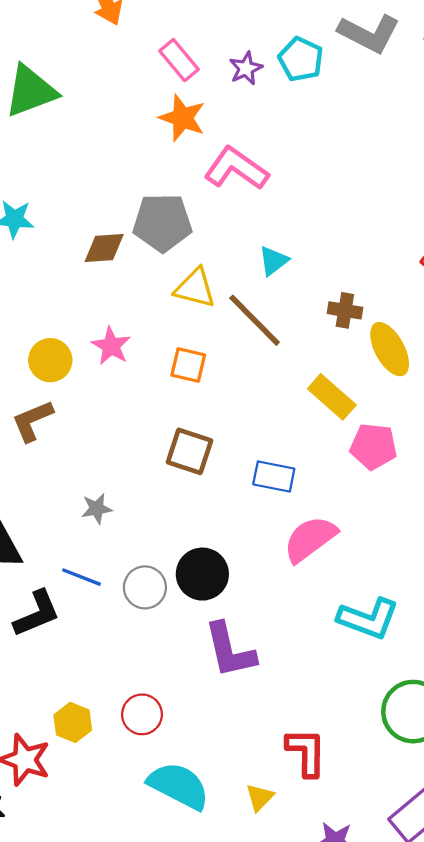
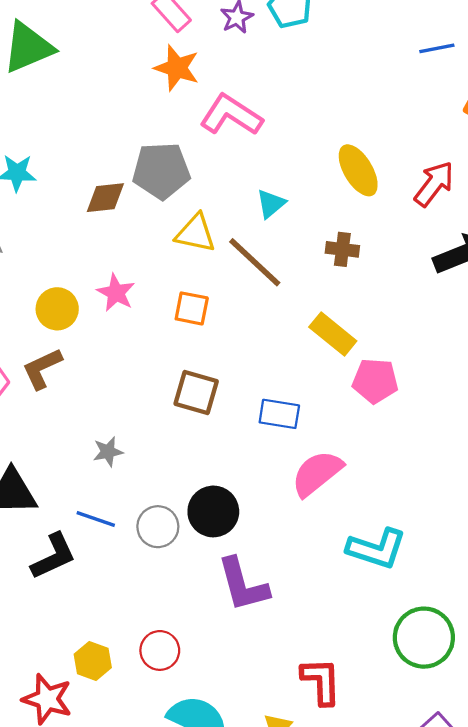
yellow ellipse: (390, 349) -> (358, 170), moved

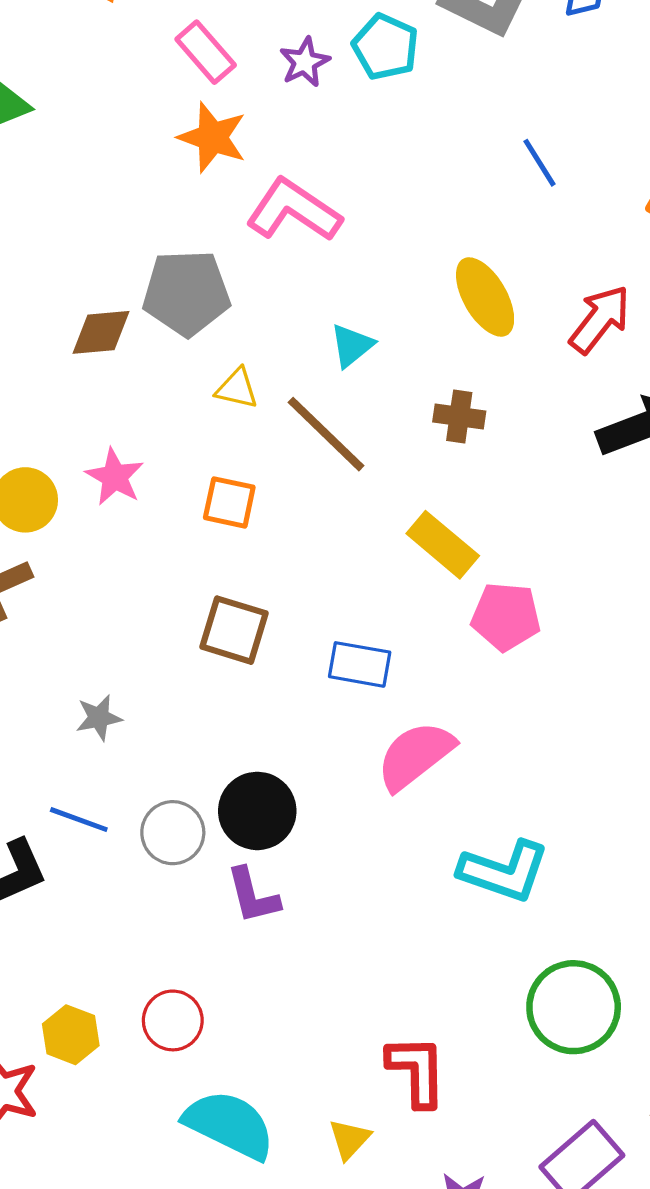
blue line: (437, 48) -> (539, 163), moved, turned 68
yellow triangle: (196, 233) -> (237, 389), size x0.7
purple L-shape: (243, 585) -> (253, 896), moved, size x0.7

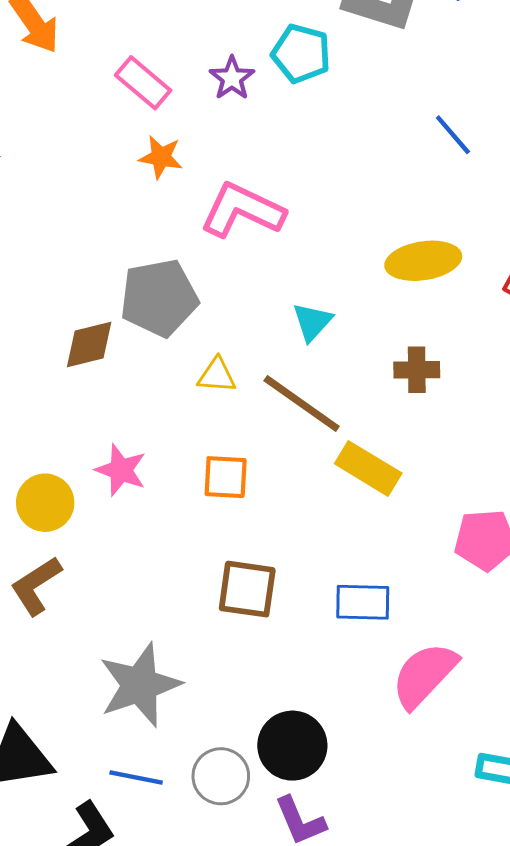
orange star: (213, 137) -> (161, 157), size x0.7
yellow ellipse: (485, 297) -> (423, 261), turned -60
yellow rectangle: (443, 545) -> (368, 468), moved
gray star: (99, 718) -> (140, 685), size x2.0

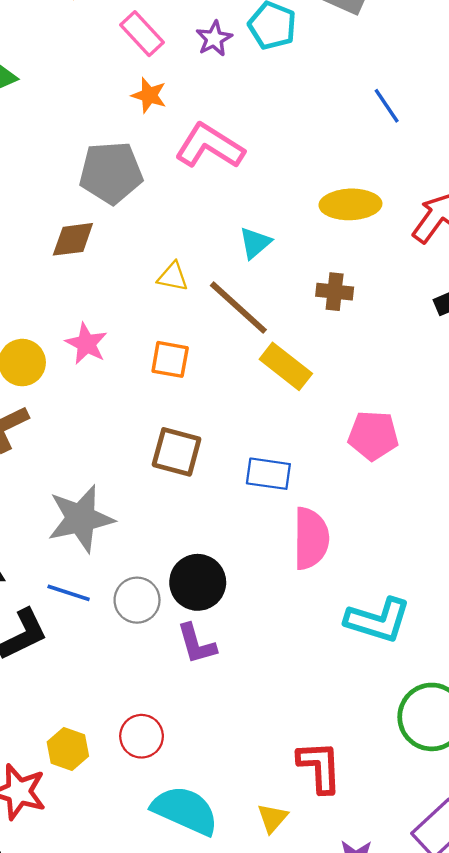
gray pentagon: (159, 298) -> (111, 173), moved
pink semicircle: (424, 675) -> (311, 538), turned 130

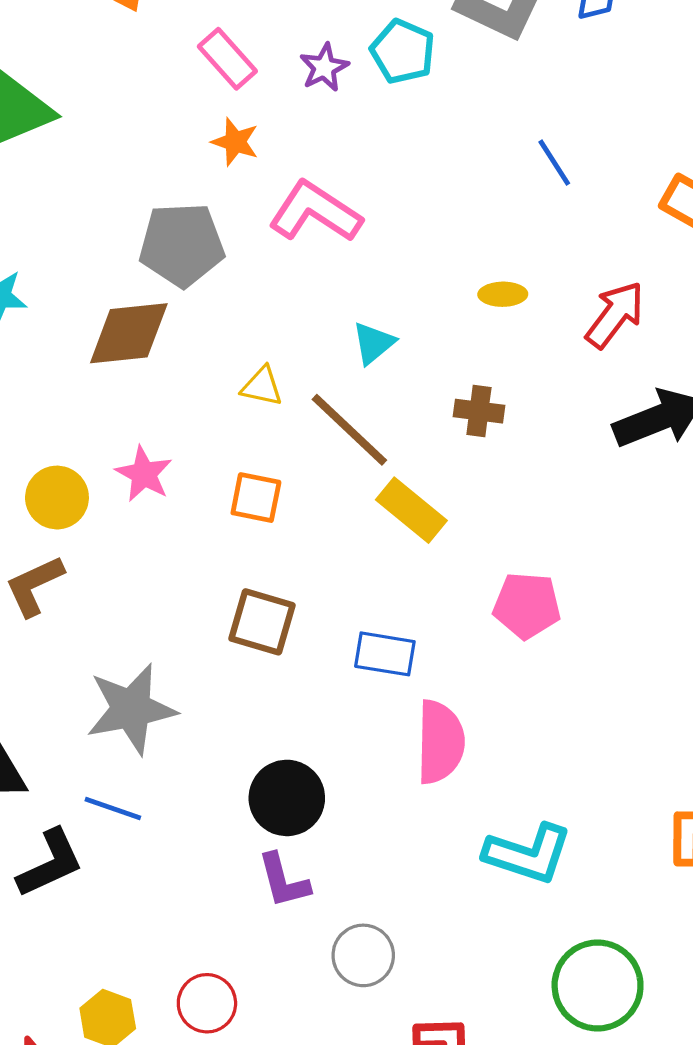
yellow ellipse: (350, 204) -> (503, 294), size x0.6
brown diamond: (73, 239) -> (129, 333), size x1.4
gray circle: (137, 600) -> (363, 955), moved

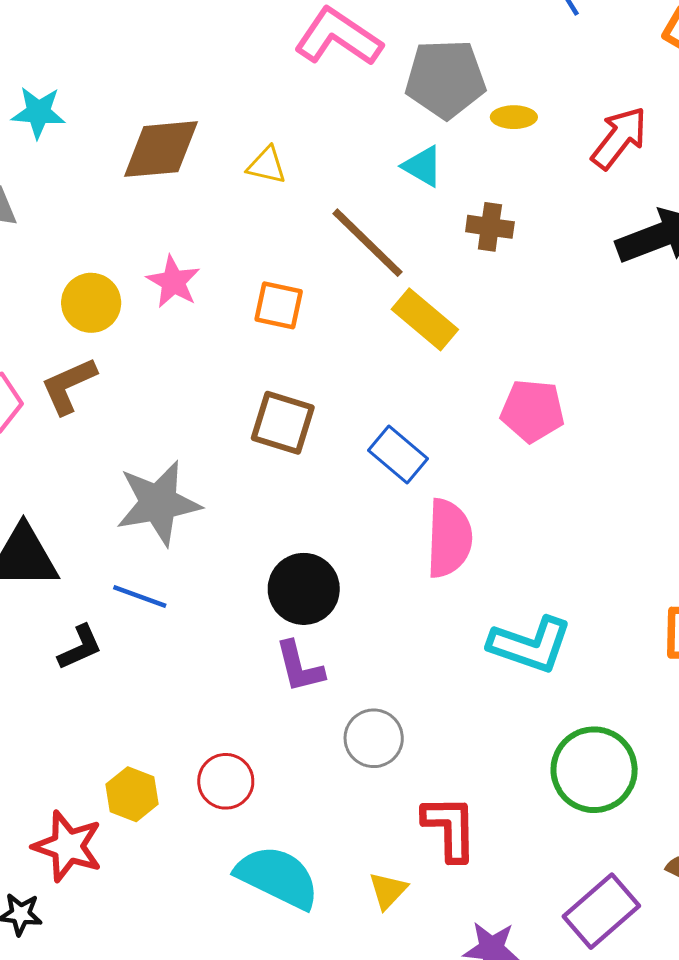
gray pentagon: (182, 245) -> (445, 79), moved
cyan triangle: (374, 343) -> (423, 166), moved, turned -51
yellow triangle: (262, 386) -> (267, 165), moved
blue rectangle: (385, 654) -> (398, 454), turned 30
black L-shape: (50, 863) -> (80, 647), size x0.7

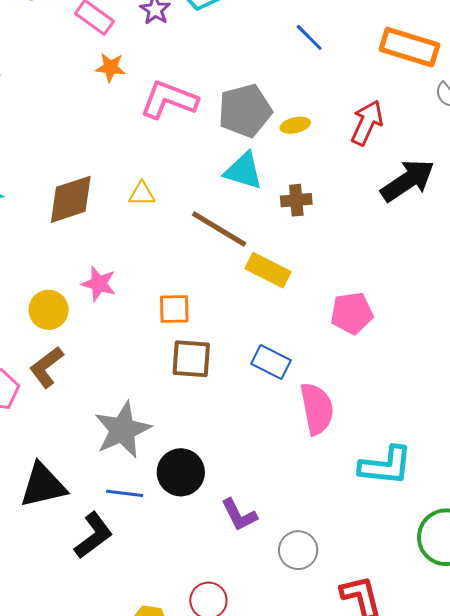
cyan triangle: (423, 166) -> (243, 171), size x1.4
orange square: (279, 305) -> (174, 309), moved
black circle: (304, 589) -> (181, 472), moved
black L-shape: (80, 647) -> (93, 535), size x1.4

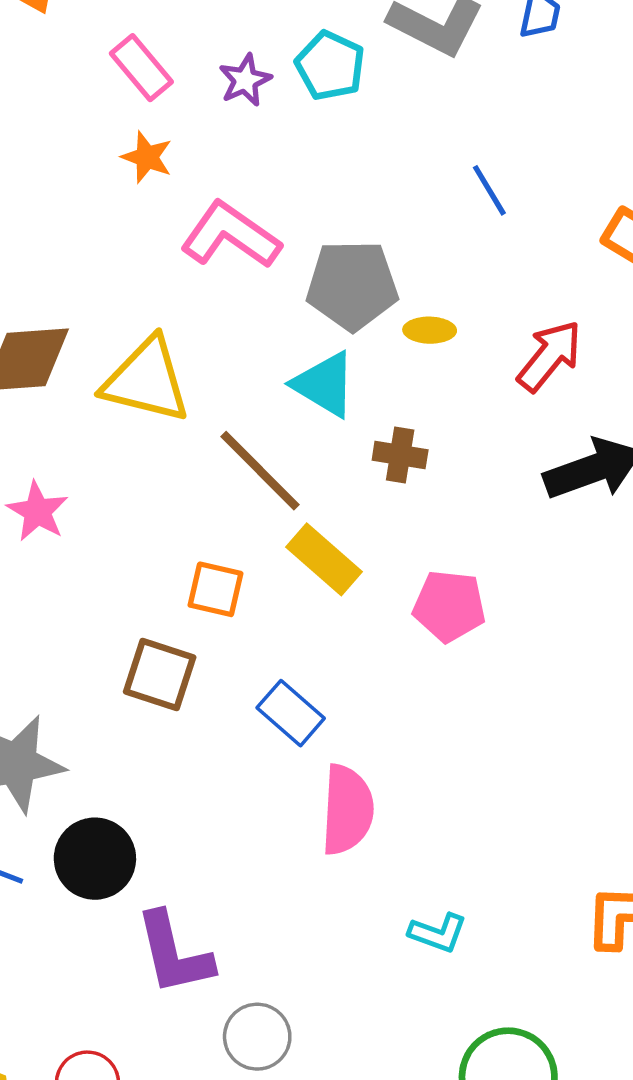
yellow triangle: (142, 194) -> (146, 380), size x2.0
orange square: (174, 309) -> (215, 589), moved
pink pentagon: (352, 313) -> (449, 606), moved
cyan L-shape: (386, 466) -> (438, 933), size x0.6
purple L-shape: (239, 515) -> (174, 953), size x1.4

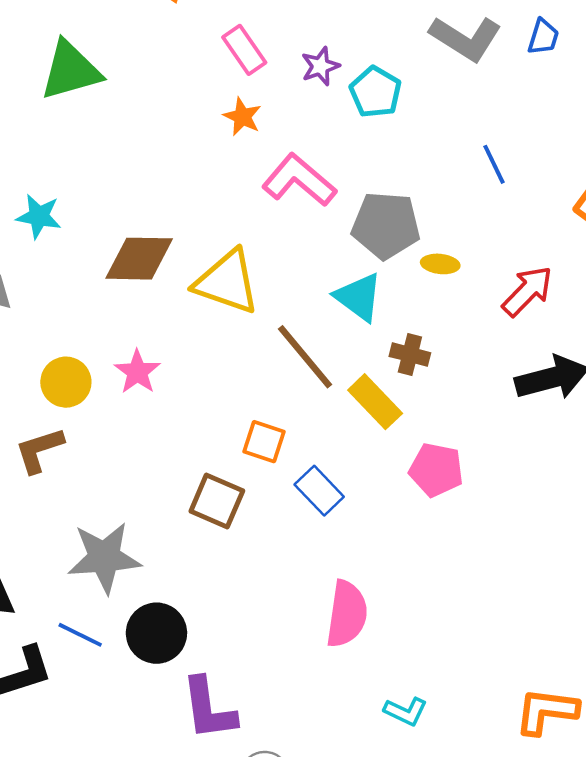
cyan pentagon: (330, 66) -> (375, 92), moved
yellow rectangle: (324, 559) -> (375, 402), moved
blue rectangle: (291, 713) -> (319, 491), moved

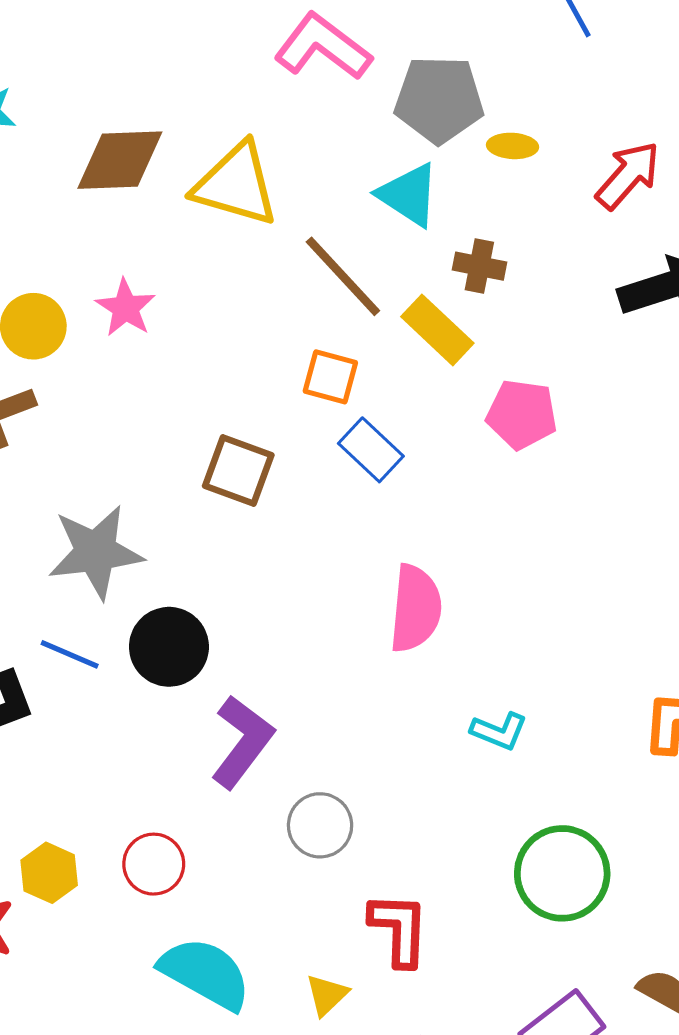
orange square: (264, 442) -> (330, 377), moved
purple L-shape: (209, 709) -> (242, 742), turned -132

